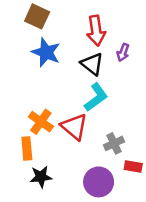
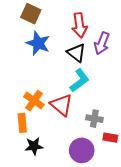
purple arrow: (123, 52) -> (102, 43), size x1.5
gray cross: (114, 143) -> (94, 119), turned 35

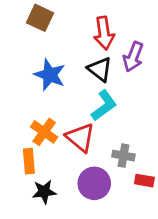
blue star: (38, 43) -> (50, 75), moved
purple circle: (82, 150) -> (94, 183), moved

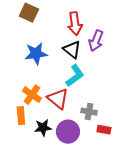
blue star: (50, 75) -> (36, 54), turned -30
black star: (44, 192) -> (43, 128), moved

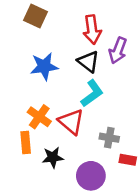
purple circle: (68, 132) -> (91, 176), moved

